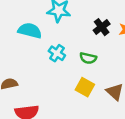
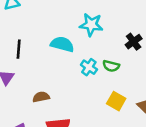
green semicircle: (88, 58) -> (111, 66), moved

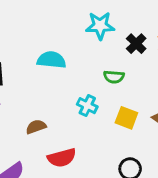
cyan star: (91, 25) -> (100, 26), moved
cyan cross: (89, 67) -> (87, 106), moved

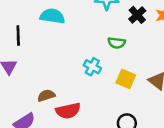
cyan semicircle: (51, 60) -> (52, 16), moved
brown semicircle: (36, 127) -> (46, 96), moved

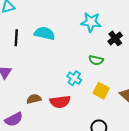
black line: (18, 36) -> (16, 38), moved
red semicircle: (68, 111) -> (60, 102), moved

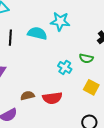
cyan star: (91, 22) -> (60, 21), moved
cyan cross: (74, 78) -> (65, 67), moved

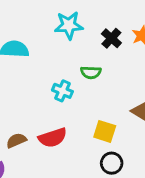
cyan star: (60, 21) -> (69, 25), moved
yellow square: (91, 87) -> (105, 131), moved

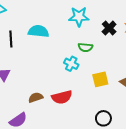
green semicircle: (91, 72) -> (85, 47), moved
yellow square: (105, 131) -> (100, 79), moved, turned -35

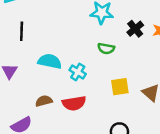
cyan semicircle: (38, 31) -> (50, 61), moved
cyan cross: (71, 64) -> (78, 72), moved

